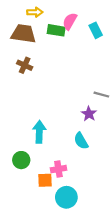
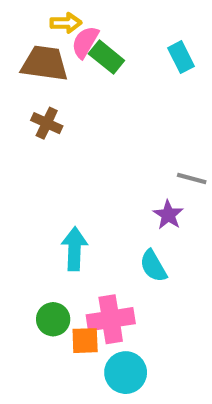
pink semicircle: (70, 21) -> (85, 42), moved
green rectangle: (56, 30) -> (106, 57), turned 30
green circle: (21, 160) -> (53, 319), moved
pink cross: (58, 169) -> (111, 319), size x1.5

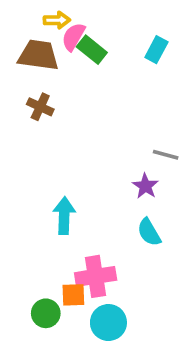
cyan rectangle: (181, 57) -> (156, 50), turned 55
cyan semicircle: (153, 266) -> (149, 232), moved
green circle: (53, 319) -> (46, 313), moved

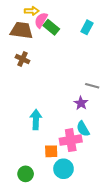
pink cross: (96, 276) -> (71, 140), moved
orange square: (73, 295) -> (51, 151), moved
cyan circle: (108, 323) -> (63, 169), moved

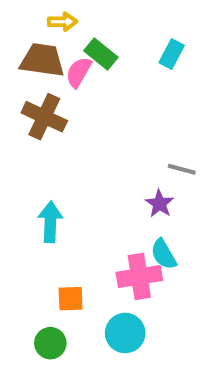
pink semicircle: (41, 20) -> (79, 72), moved
brown cross: (22, 59) -> (44, 117), size x1.5
cyan arrow: (36, 120) -> (50, 222), moved
orange square: (51, 151) -> (71, 299), moved

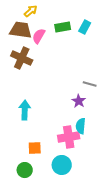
yellow arrow: (62, 22) -> (31, 11), turned -40
green rectangle: (101, 54) -> (63, 27), moved, turned -49
cyan semicircle: (164, 254) -> (81, 126), turned 35

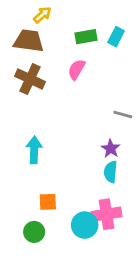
pink semicircle: (39, 36) -> (76, 69), moved
purple star: (79, 101) -> (111, 149), moved
pink cross: (69, 137) -> (106, 214), moved

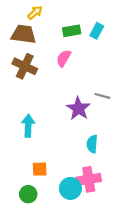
purple star: (111, 149) -> (78, 108), moved, size x1.5

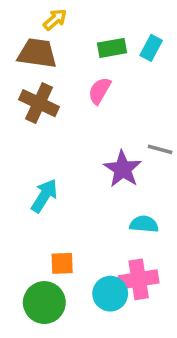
cyan arrow: (28, 126) -> (44, 196), turned 30
cyan semicircle: (92, 144) -> (144, 224), turned 90
green circle: (28, 194) -> (44, 303), size x1.5

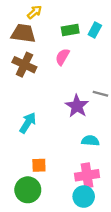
cyan circle: (110, 294) -> (84, 197), moved

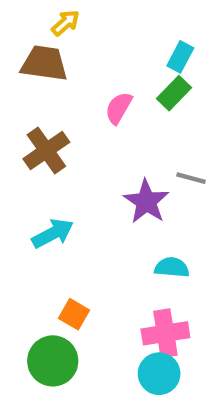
green rectangle: (70, 30) -> (174, 93), moved, turned -36
brown cross: (24, 65) -> (46, 150), moved, turned 30
cyan arrow: (28, 123) -> (53, 233), turned 30
orange square: (39, 165) -> (74, 314), turned 32

